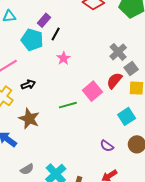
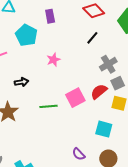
purple rectangle: (44, 20) -> (50, 16), moved, turned -64
black line: (56, 34) -> (92, 38), moved
black arrow: (28, 85) -> (21, 82), moved
cyan square: (127, 116) -> (104, 129), turned 36

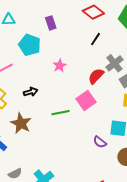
red semicircle: (99, 92) -> (96, 76), moved
purple semicircle: (79, 154) -> (100, 142), moved

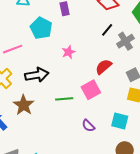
gray cross: (114, 63) -> (125, 41), moved
black arrow: (31, 92) -> (37, 75), size x1.6
purple semicircle: (100, 142) -> (88, 126), moved

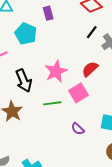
pink star: (69, 52) -> (56, 71), moved, size x1.6
black arrow: (37, 75) -> (24, 81), turned 80

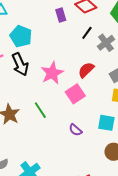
purple rectangle: (48, 13) -> (61, 15), moved
black arrow: (24, 81) -> (20, 64), moved
green line: (52, 103) -> (40, 110), moved, turned 66

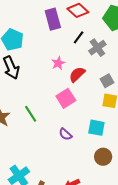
purple rectangle: (61, 15) -> (53, 19), size x1.5
pink star: (52, 73) -> (58, 63), moved, size x0.6

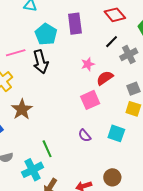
purple rectangle: (53, 19) -> (75, 24), moved
green line: (31, 114) -> (47, 149), moved
brown circle: (103, 157) -> (112, 177), moved

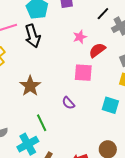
pink square: (90, 100) -> (83, 73), turned 30
brown star: (22, 109) -> (30, 86), moved
purple semicircle: (85, 136) -> (68, 103), moved

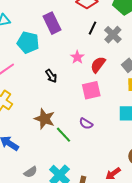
black arrow: (33, 36) -> (51, 76), moved, size x0.6
green line: (42, 123) -> (64, 135), moved

